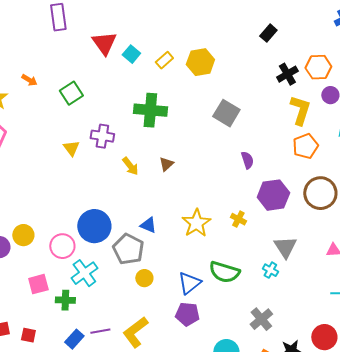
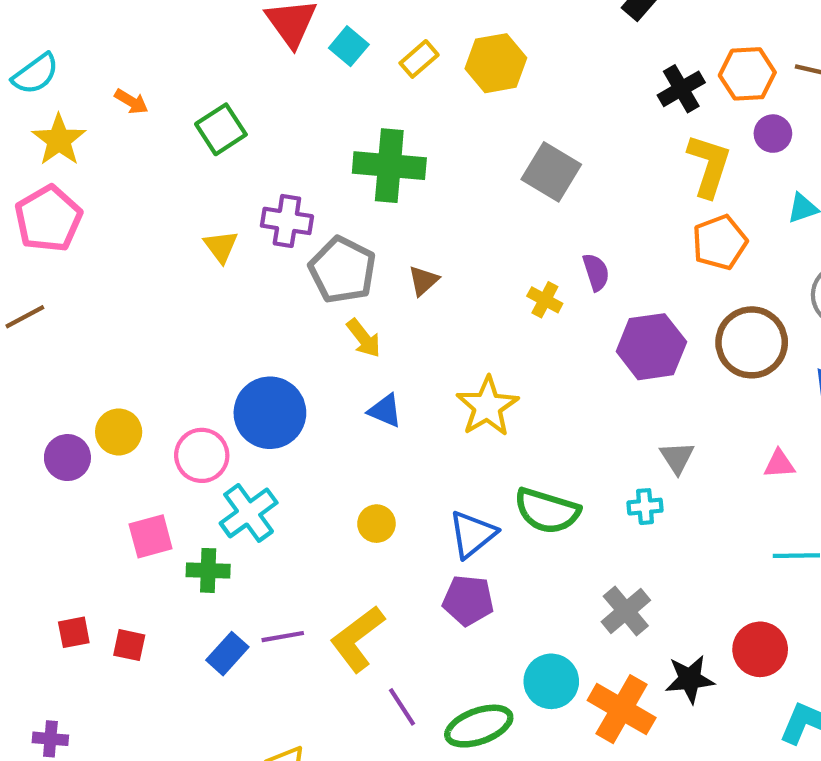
yellow arrow: (130, 166) -> (364, 338), moved
yellow cross: (238, 219) -> (545, 300), moved
gray triangle: (285, 247) -> (677, 458), size x0.7
gray pentagon: (128, 249) -> (342, 270), moved
cyan cross: (270, 270) -> (645, 507), turned -35

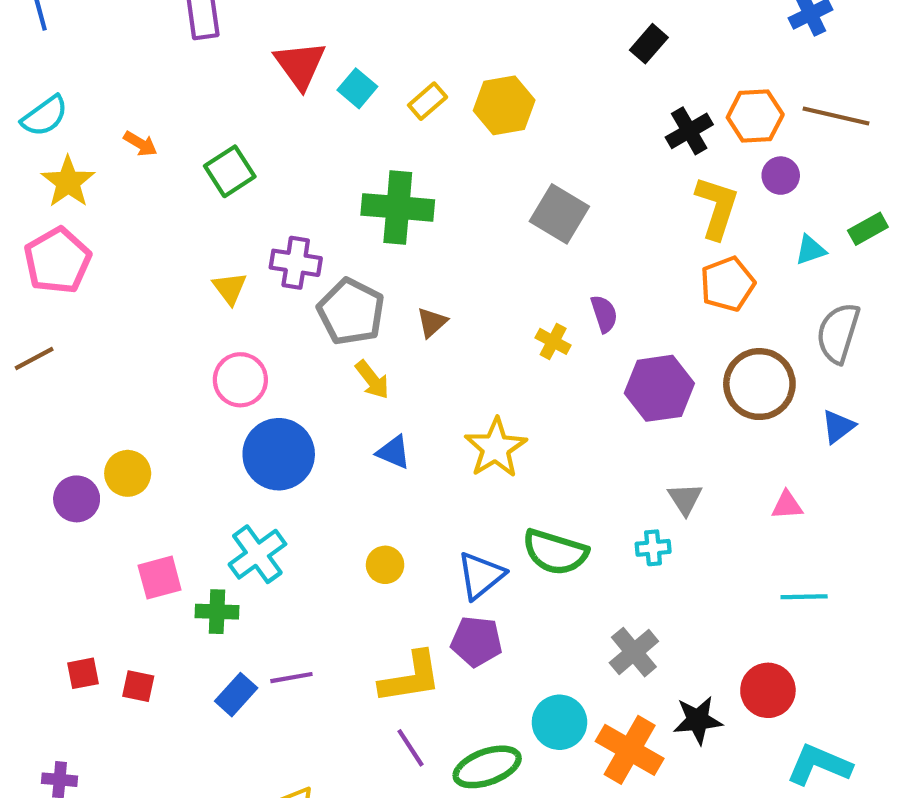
pink circle: (202, 455) -> (240, 380), moved
yellow L-shape: (357, 639) -> (411, 678), moved, turned -152

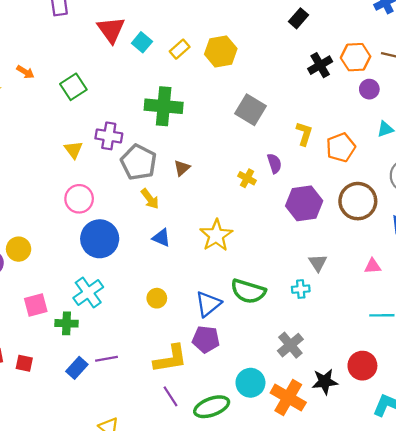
yellow L-shape: (717, 207) -> (304, 134), moved, size x0.7

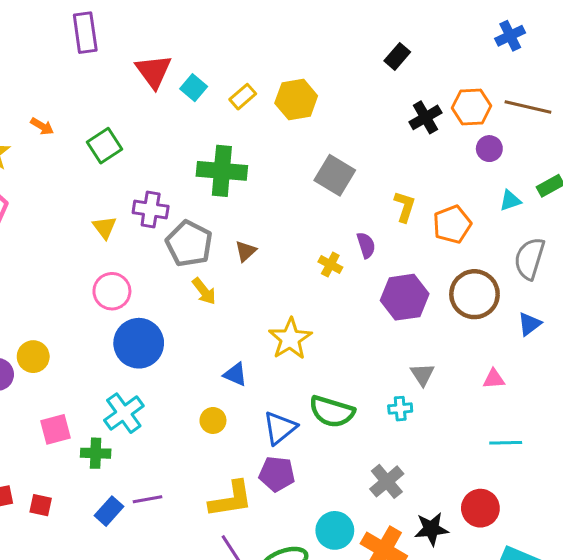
blue triangle: (161, 238) -> (235, 374), moved

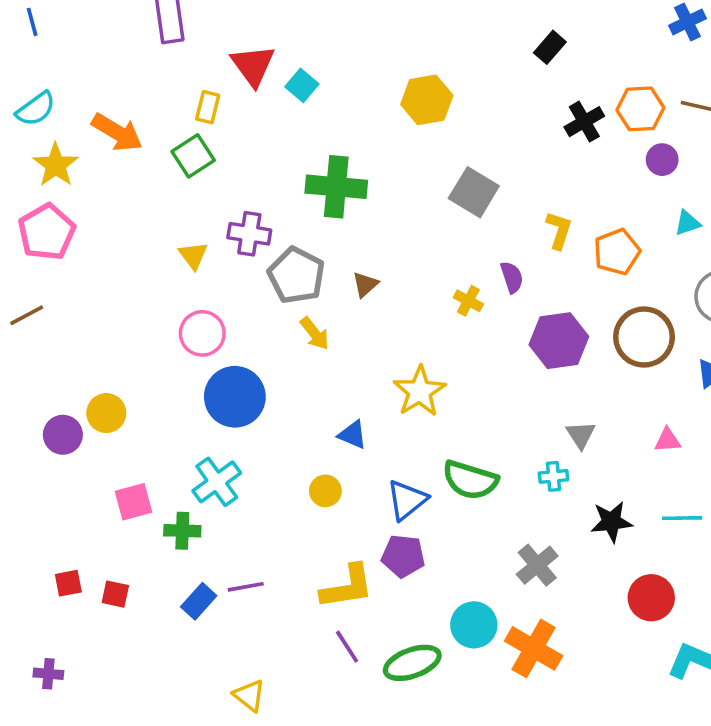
yellow rectangle: (243, 97) -> (208, 107), moved, turned -35
orange arrow: (42, 126) -> (117, 132), size x1.8
black star: (431, 529) -> (611, 522), moved

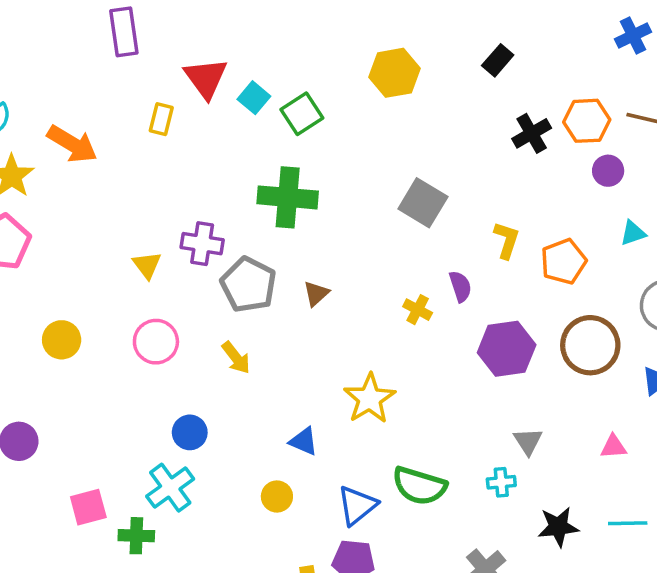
yellow hexagon: (427, 100) -> (394, 73), moved
green square: (193, 156) -> (302, 114), moved
yellow arrow: (315, 333) -> (236, 358), moved
blue circle: (235, 397) -> (190, 432), moved, size x0.6
yellow circle: (106, 413) -> (62, 340), moved

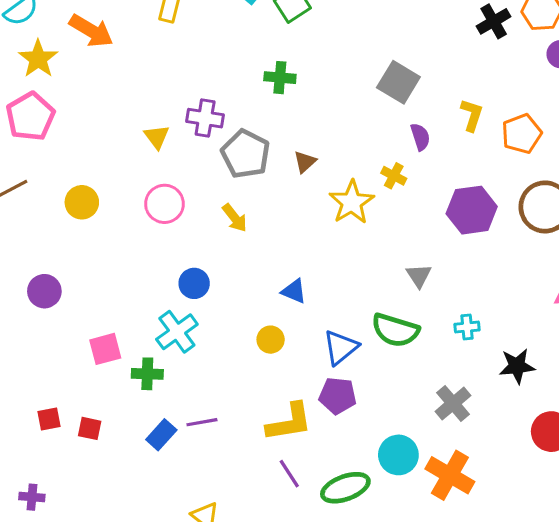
green cross: (288, 197) -> (280, 78), size x0.6
purple semicircle: (460, 286) -> (420, 137), moved
yellow star: (370, 399) -> (352, 202), moved
gray triangle: (528, 441) -> (419, 276), moved

